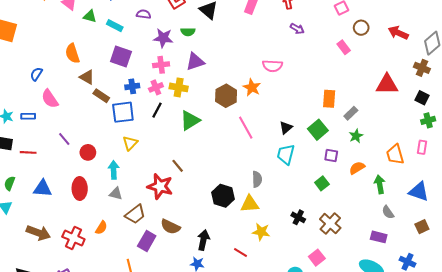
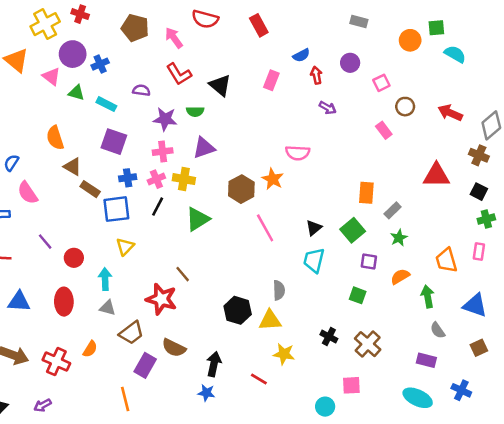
green square: (322, 183) -> (358, 295), turned -32
pink square: (317, 258) -> (351, 385), turned 35

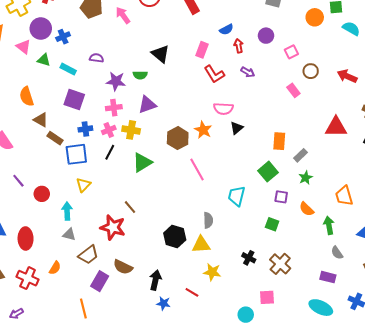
red L-shape: (179, 74) -> (214, 74), moved
black triangle: (314, 228) -> (237, 128), moved
orange semicircle: (400, 277) -> (307, 209), turned -105
red ellipse: (64, 302) -> (26, 239), moved
blue star: (206, 393) -> (164, 303), moved

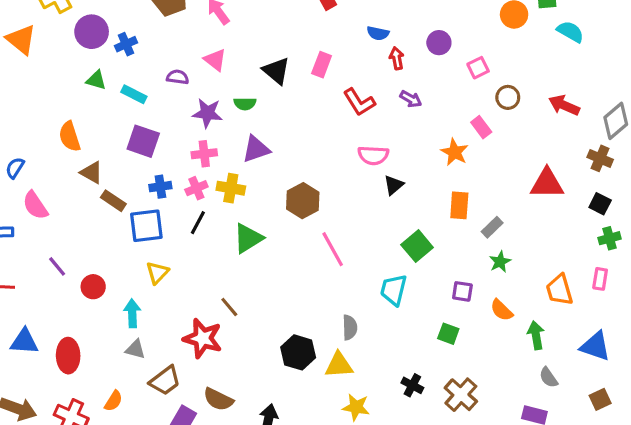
blue semicircle: (226, 30) -> (378, 33), turned 40
pink triangle: (24, 47) -> (215, 60), moved
pink rectangle: (202, 50) -> (322, 65), moved
orange star: (203, 130) -> (455, 152), moved
green square: (268, 172) -> (417, 246), moved

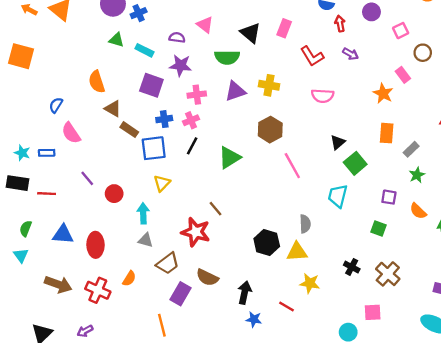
green semicircle: (245, 104) -> (227, 57), size x1.5
purple star: (207, 113) -> (180, 65), moved
black triangle: (394, 185) -> (338, 142), moved
yellow cross: (231, 188) -> (269, 85), moved

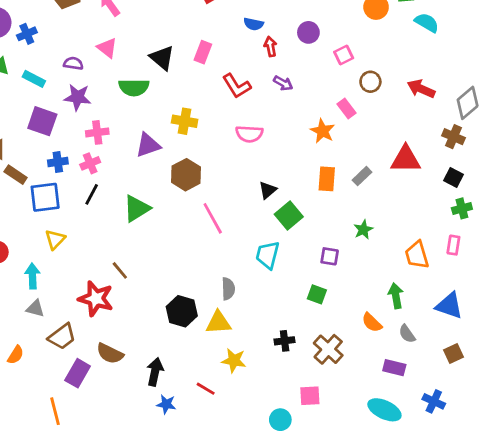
purple triangle: (235, 91) -> (148, 145), moved
gray rectangle: (411, 149) -> (362, 176), moved
orange semicircle: (418, 211) -> (372, 323), moved
black cross: (352, 267) -> (285, 341), turned -35

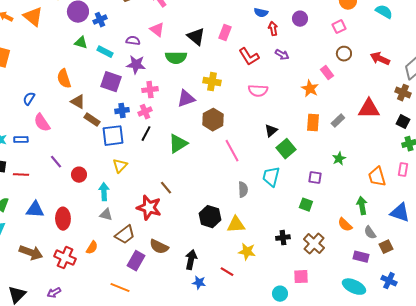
pink square: (344, 55) -> (339, 27), moved
gray semicircle: (228, 289) -> (243, 190), moved
brown square: (453, 353) -> (386, 247), moved
orange line: (55, 411) -> (120, 288), turned -54

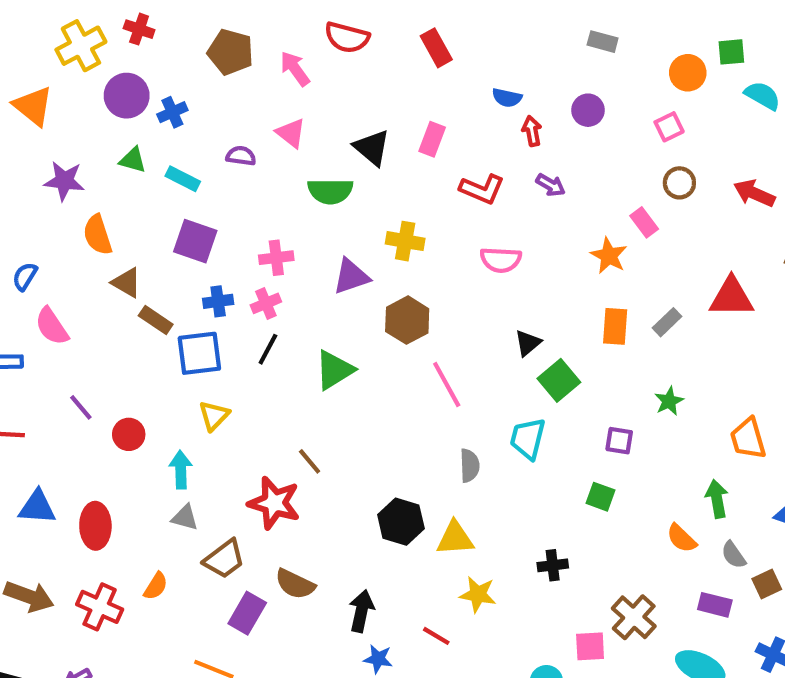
red L-shape: (249, 57) -> (482, 189), turned -35
purple star: (136, 65) -> (64, 181), moved
brown cross: (314, 244) -> (634, 617), moved

